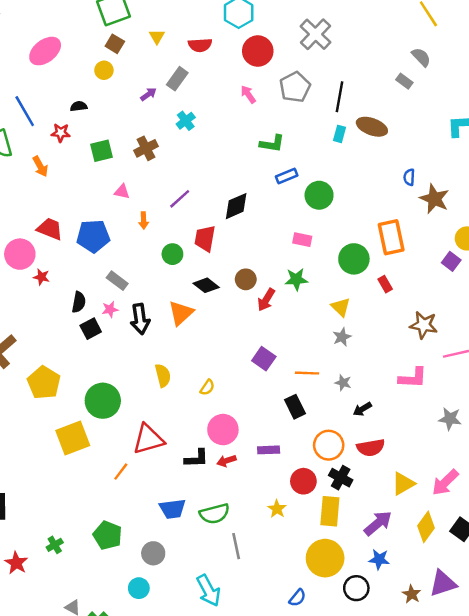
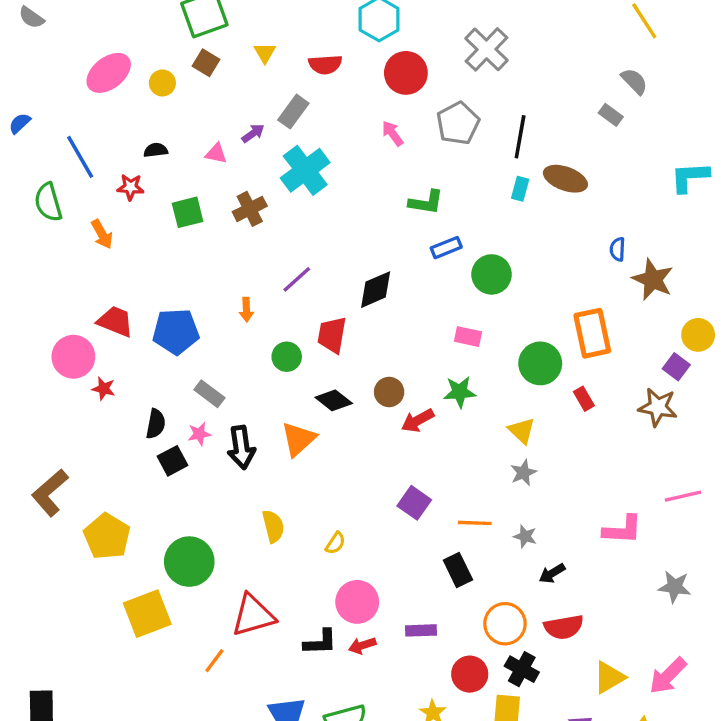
yellow circle: (104, 70) -> (162, 83), moved
cyan cross: (186, 121) -> (305, 170), size x1.8
pink triangle: (122, 192) -> (216, 154), moved
red arrow: (266, 300) -> (418, 421), turned 30
brown star: (424, 325) -> (658, 407), moved

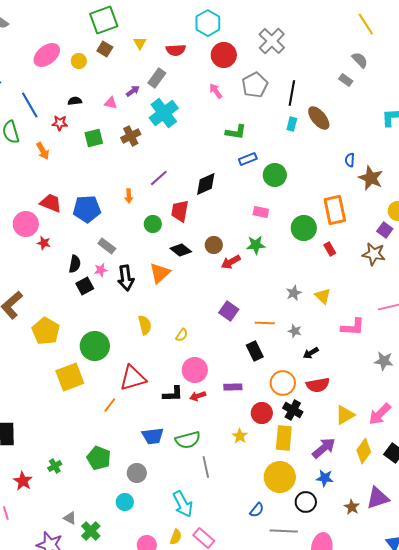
brown ellipse: (565, 179) -> (319, 118), turned 30
yellow triangle: (522, 431) -> (323, 296), moved

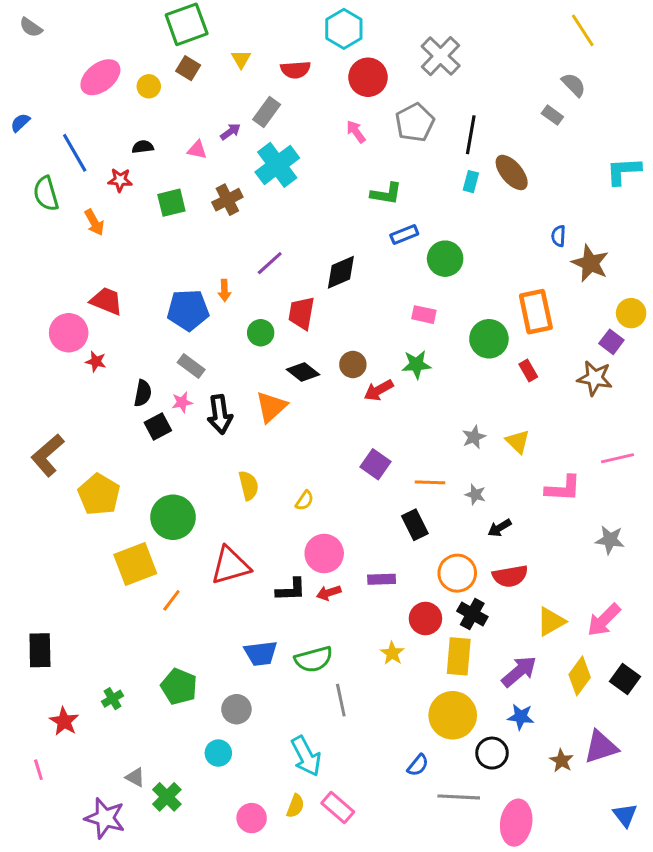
blue pentagon: (87, 209) -> (188, 310), moved
orange line: (110, 405) -> (171, 600), moved

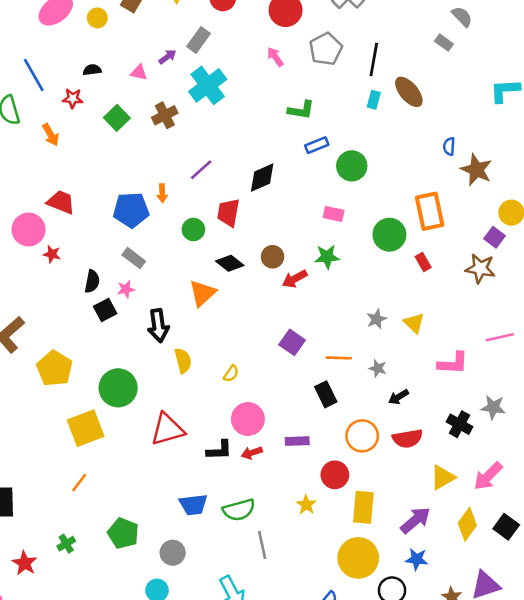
green square: (171, 203) -> (117, 118), turned -30
black arrow: (220, 414) -> (158, 326), moved
orange line: (171, 600) -> (79, 483), moved
black cross: (472, 614) -> (459, 424), moved

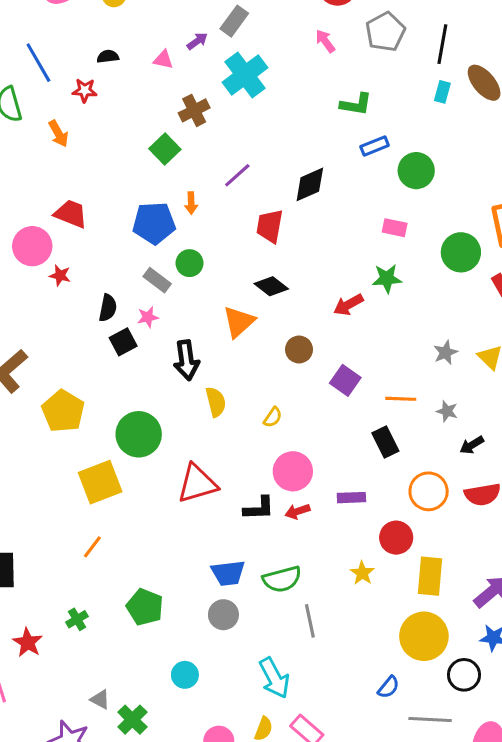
green square: (117, 118) -> (165, 149), moved
green circle: (193, 229) -> (190, 263), moved
brown circle: (273, 257) -> (299, 349), moved
gray circle: (173, 553) -> (223, 615), moved

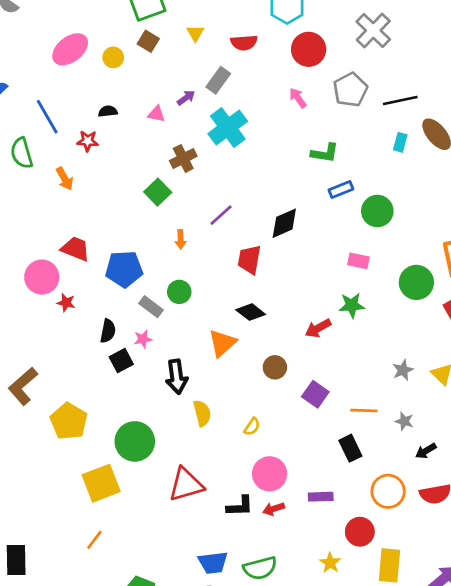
black line: (442, 44) -> (400, 101), turned 68
blue pentagon: (154, 223) -> (124, 269), moved

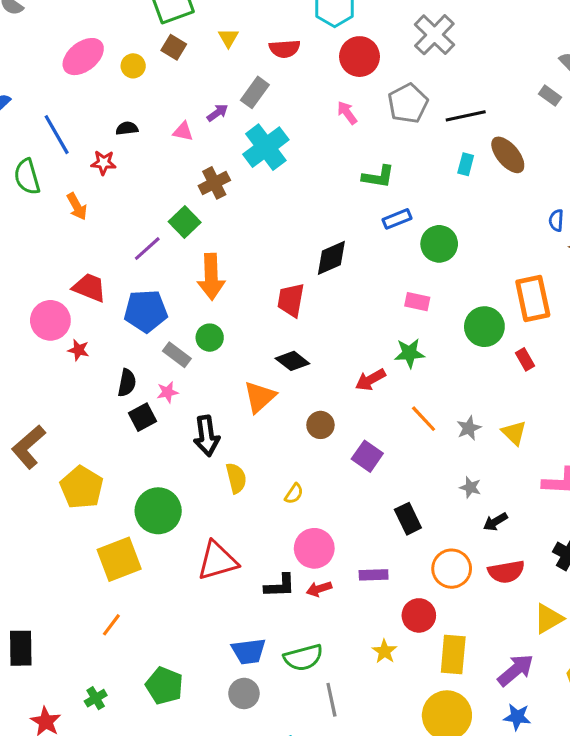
purple line: (221, 215) -> (147, 249), moved
orange arrow: (181, 239) -> (211, 277), size x2.0
orange line: (364, 410) -> (424, 419), moved, turned 45

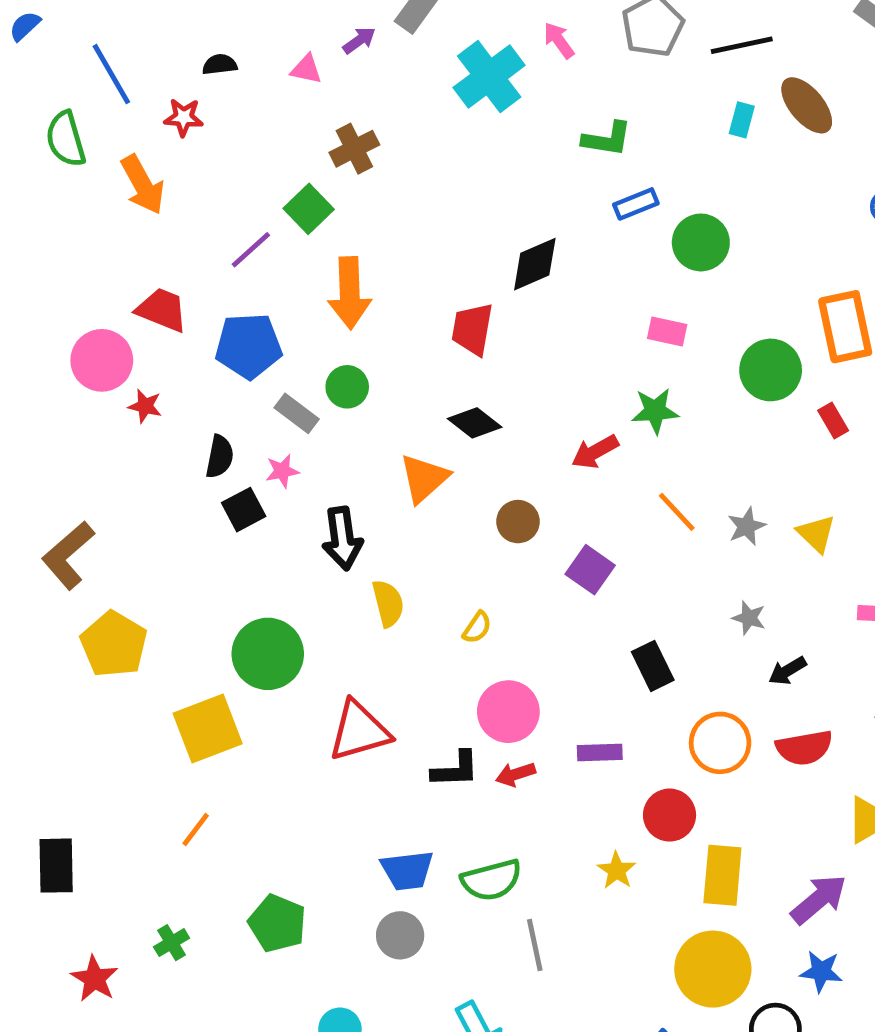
cyan cross: (266, 147) -> (489, 76), moved
orange arrow: (77, 206) -> (143, 185), size x1.4
yellow pentagon: (82, 487) -> (114, 644), moved

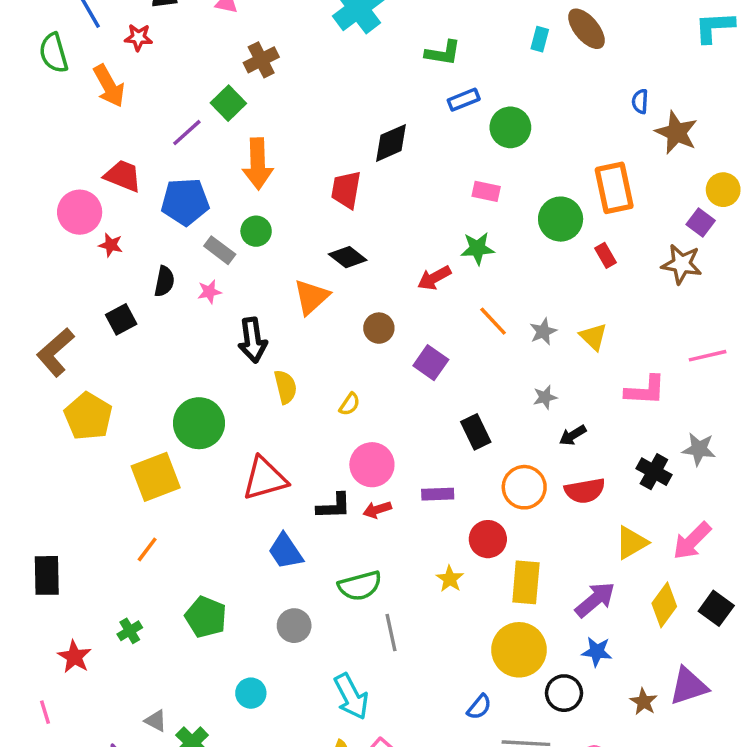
black square: (244, 510) -> (121, 319), moved
gray star: (749, 618) -> (545, 397), turned -30
blue trapezoid: (407, 870) -> (285, 551), moved, turned 63

